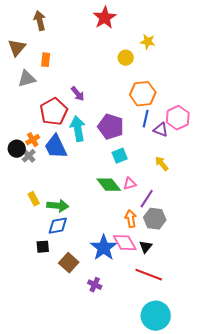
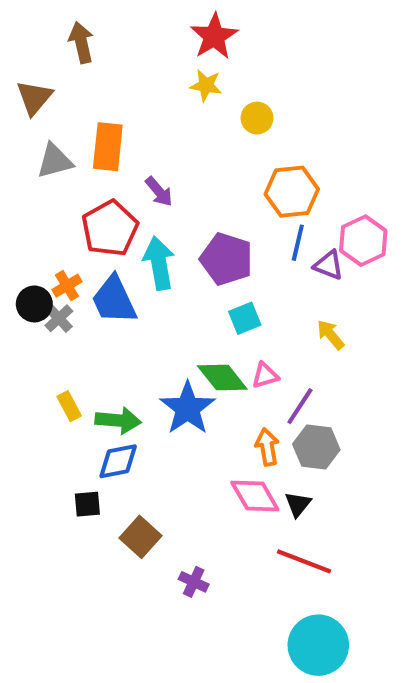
yellow star: (148, 42) -> (206, 85), moved
orange rectangle: (46, 60) -> (108, 147), moved, size x1.6
blue star: (104, 248) -> (188, 408), moved

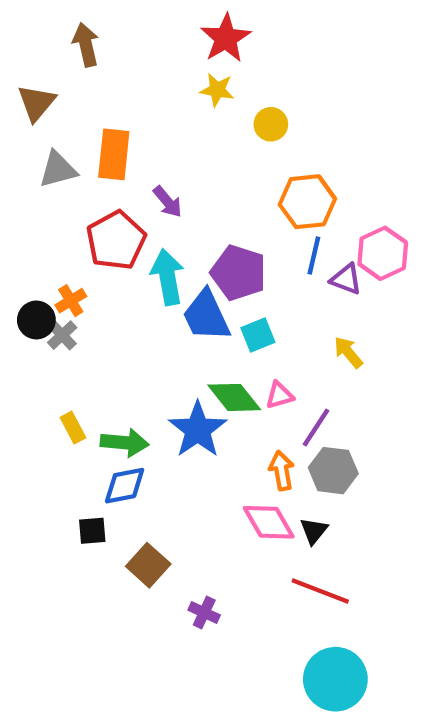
blue trapezoid: (114, 300) -> (206, 316), moved

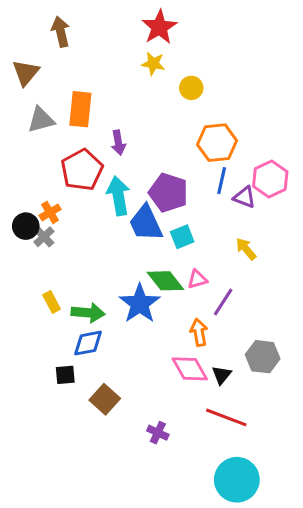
purple arrow: (168, 202) -> (118, 143), turned 30
gray hexagon: (333, 471) -> (263, 357), moved
purple cross: (204, 613) -> (158, 433), moved

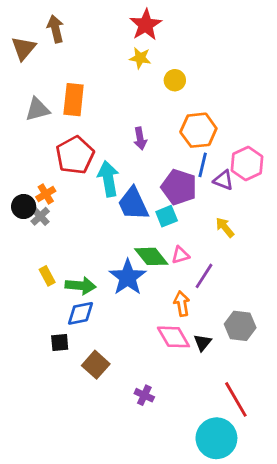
brown triangle: (26, 73) -> (24, 48), moved
purple arrow: (118, 143) -> (140, 139), moved
purple pentagon: (168, 193) -> (179, 187), moved
red line: (226, 417) -> (236, 399), moved, turned 39

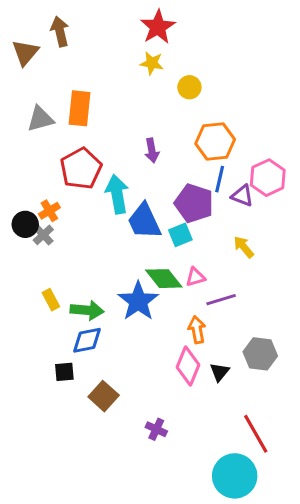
purple line: (204, 276) -> (221, 300), turned 40
pink diamond: (173, 337) -> (188, 366), turned 52

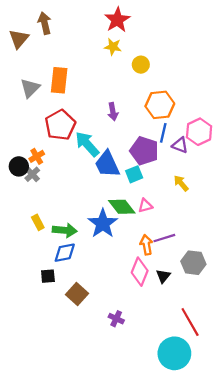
gray triangle: (40, 119) -> (30, 88), turned -30
cyan arrow: (117, 194) -> (87, 144), turned -32
purple line: (221, 300) -> (164, 238), moved

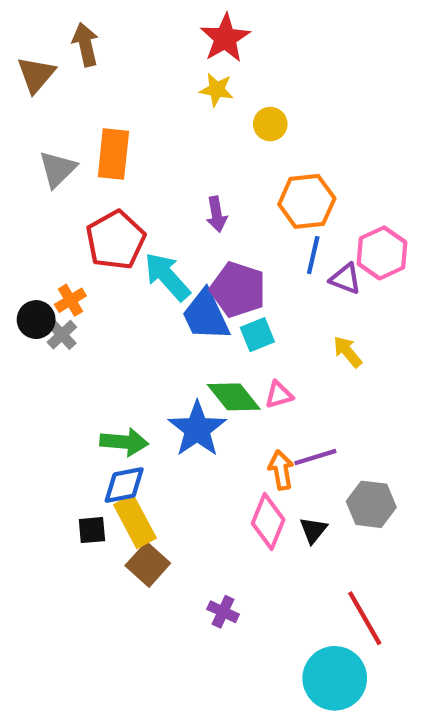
purple pentagon: (144, 151) -> (238, 289), moved
yellow rectangle: (38, 222) -> (135, 521), moved, size x1.6

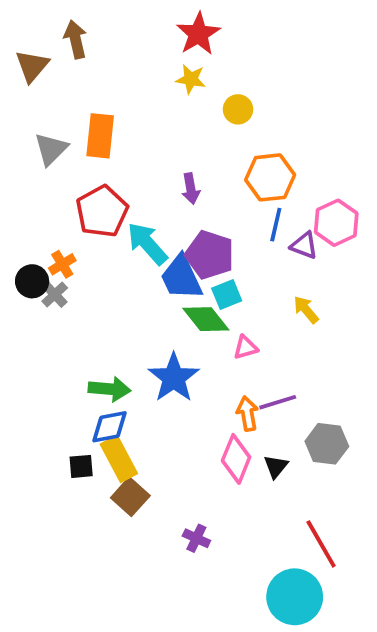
green diamond: (234, 397) -> (206, 319), moved

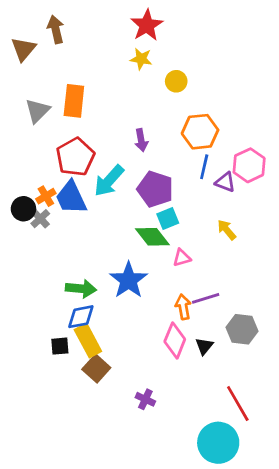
cyan arrow: (147, 244) -> (109, 181), turned -96
blue trapezoid: (181, 278) -> (71, 198), moved

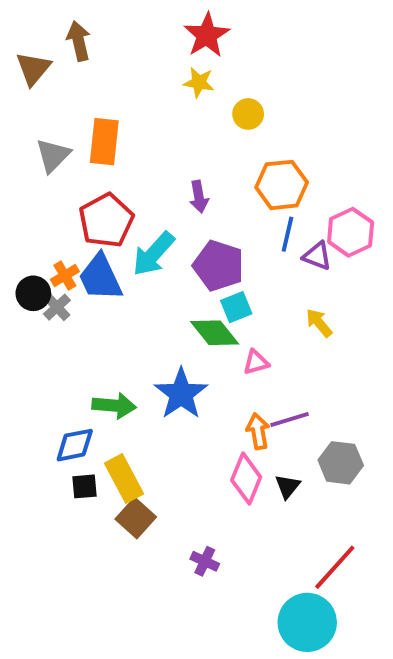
blue diamond: (81, 317) -> (75, 445), moved
red line: (238, 404) -> (335, 567), turned 72

